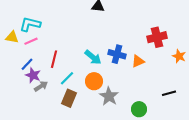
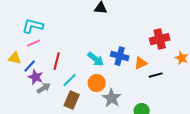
yellow triangle: (12, 37) -> (15, 58), moved
black line: (169, 93) -> (156, 75), moved

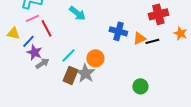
cyan arrow: (96, 59) -> (77, 13), moved
red line: (57, 61) -> (46, 28), moved, turned -42
black line: (156, 75) -> (152, 41), moved
gray star: (112, 98) -> (85, 73), moved

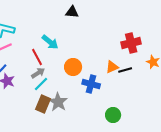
red line: (46, 28) -> (37, 57), moved
blue cross: (118, 31) -> (91, 84), moved
orange circle: (95, 58) -> (73, 67), moved
gray arrow: (42, 63) -> (38, 73), moved

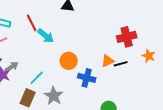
red line: (37, 57) -> (32, 23), moved
gray arrow: (38, 73) -> (12, 67), moved
brown rectangle: (43, 104) -> (28, 98), moved

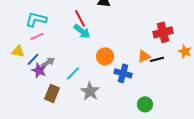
red line: (32, 23) -> (80, 18), moved
brown rectangle: (28, 98) -> (52, 93), moved

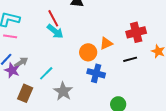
pink line: (37, 36) -> (10, 36), turned 32
orange circle: (105, 56) -> (88, 52), moved
orange triangle: (144, 56) -> (106, 43), moved

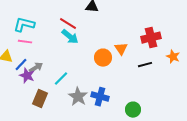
red line: (53, 18) -> (68, 24), turned -30
orange triangle: (106, 43) -> (121, 49), turned -40
blue cross: (96, 73) -> (100, 97), moved

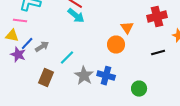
pink line: (25, 42) -> (20, 21), moved
orange circle: (103, 58) -> (116, 45), moved
black line: (145, 65) -> (158, 53), moved
purple star: (27, 76) -> (18, 55), moved

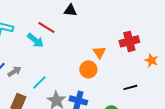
cyan arrow: (76, 16) -> (35, 40), moved
black line: (158, 53) -> (130, 87), moved

